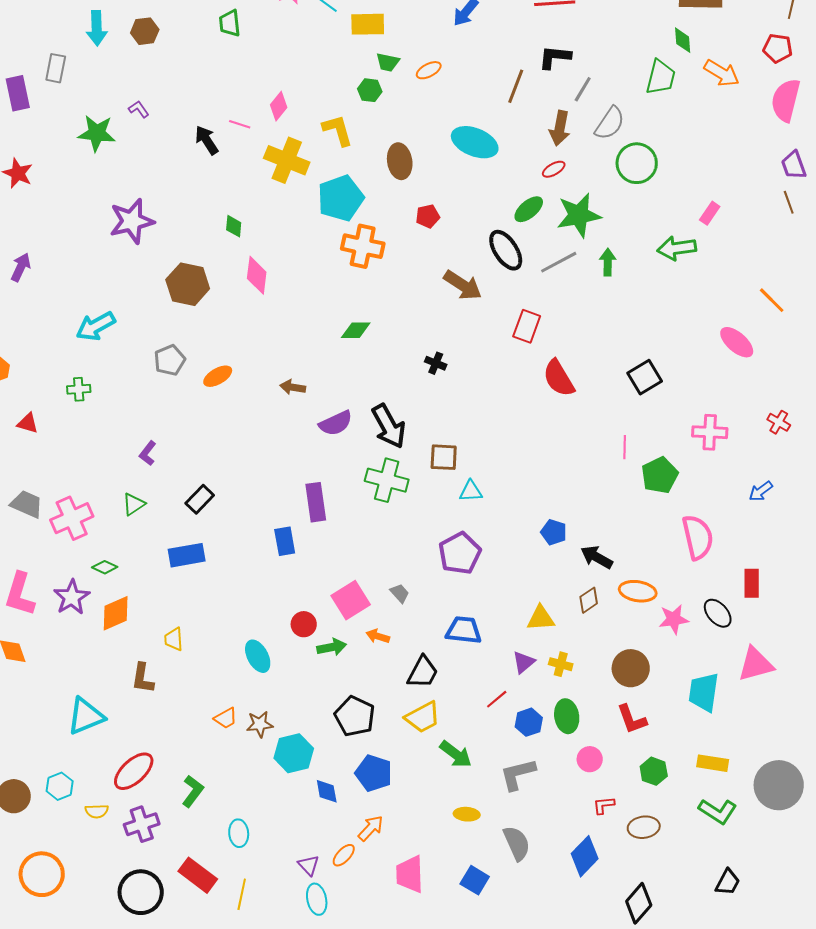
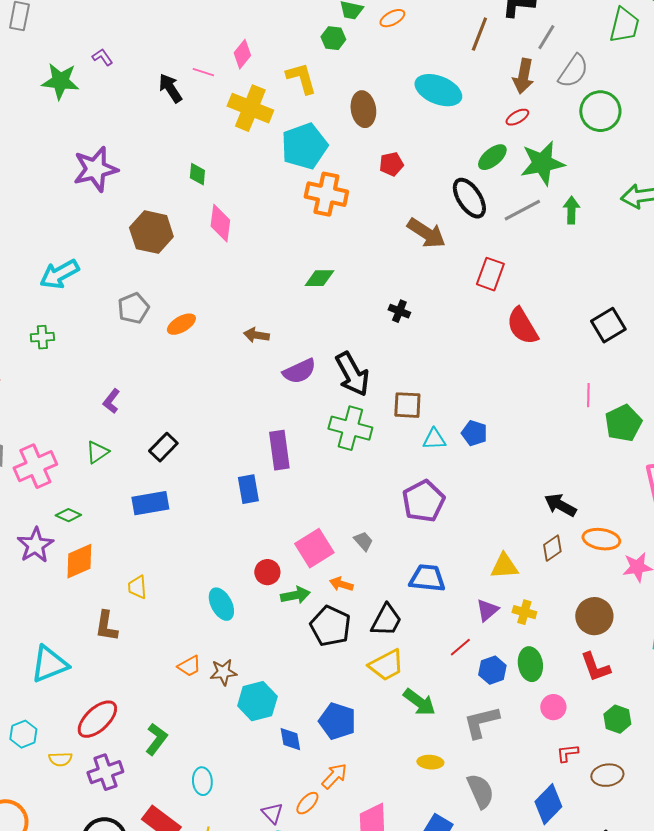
blue pentagon: (554, 532) -> (474, 433), moved
black pentagon: (355, 716) -> (330, 626), moved

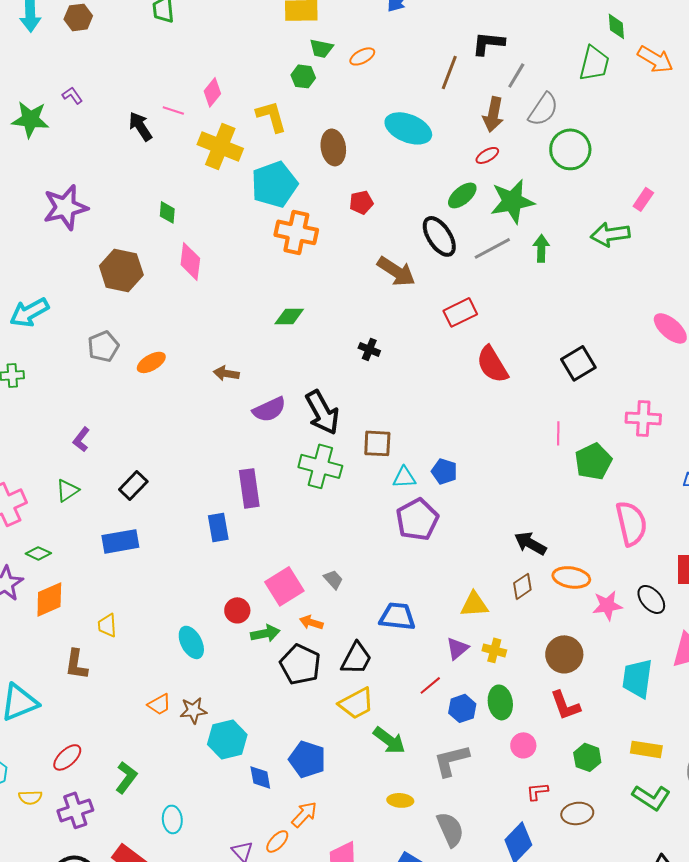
red rectangle: (490, 274) -> (460, 312), turned 44
purple pentagon: (423, 501) -> (417, 519), moved
red ellipse: (97, 719) -> (67, 757), size x0.7

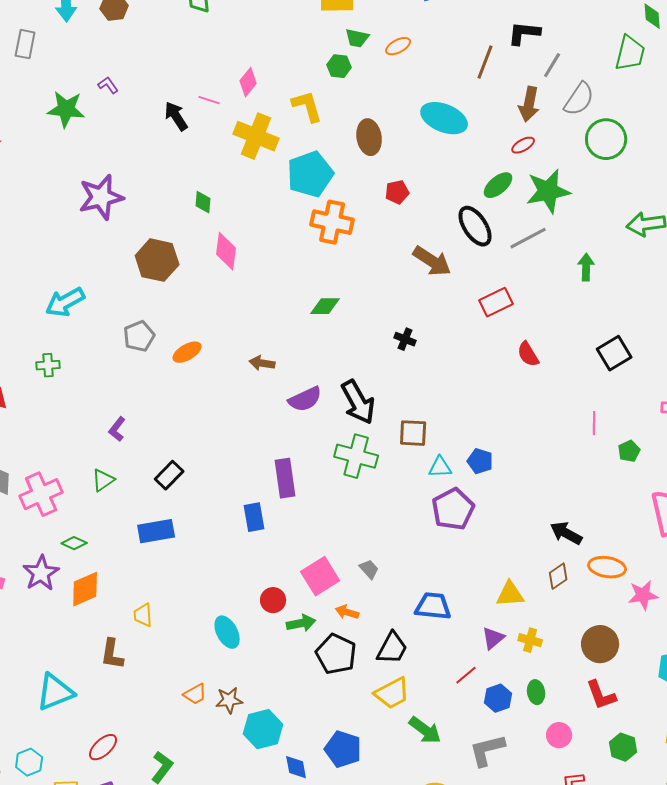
green arrow: (541, 248) -> (586, 267), moved
red semicircle: (492, 364) -> (528, 354), size x0.7
green pentagon: (593, 461) -> (629, 451), size x0.6
green ellipse: (500, 702) -> (536, 692), size x0.7

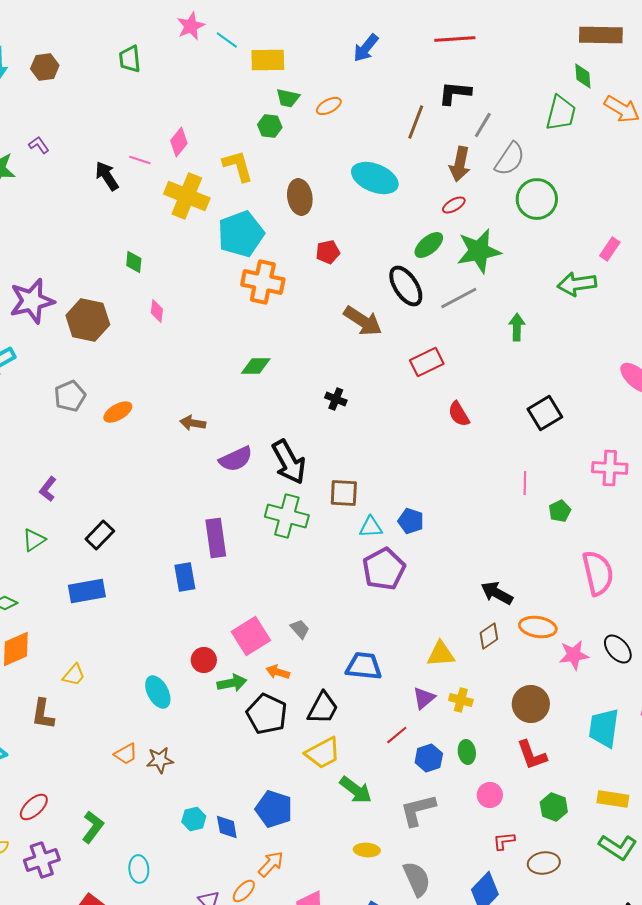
purple star: (101, 197) -> (32, 301), moved
pink diamond: (226, 251) -> (157, 311), size x0.6
yellow trapezoid: (143, 615) -> (74, 675), turned -135
cyan hexagon: (263, 729) -> (194, 819), moved, size x0.6

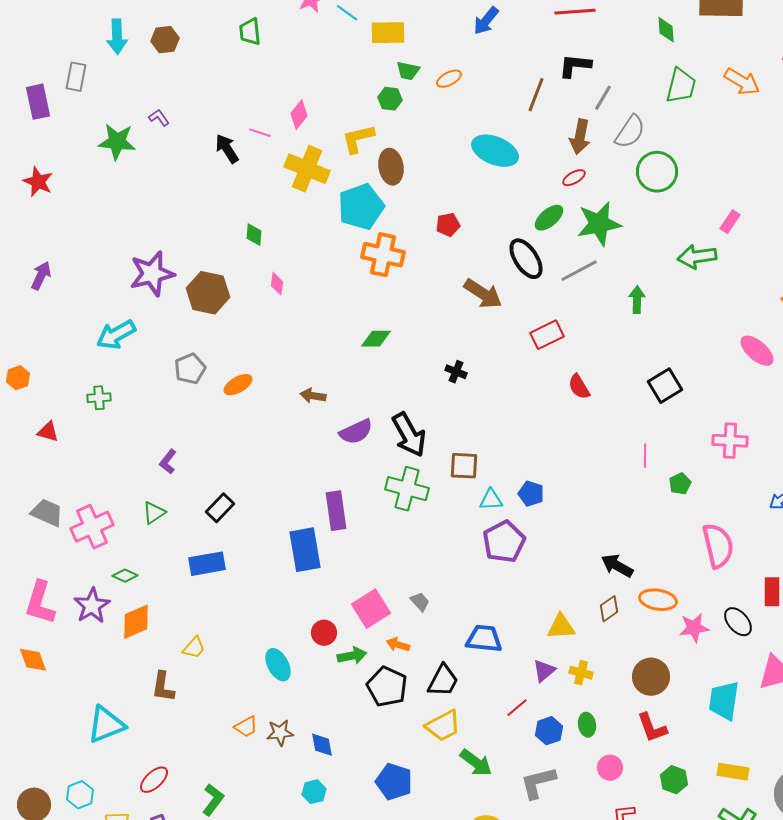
green diamond: (583, 76) -> (666, 30), moved
yellow L-shape: (238, 166) -> (358, 139), turned -87
brown ellipse: (300, 197) -> (391, 167), moved
blue rectangle: (185, 577) -> (305, 550), size x1.5
blue diamond: (227, 827) -> (322, 745), moved

